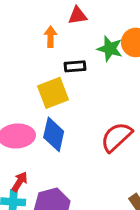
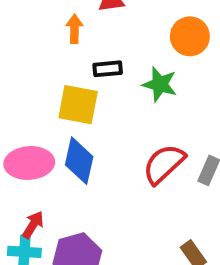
green star: (110, 49) -> (160, 84), moved
yellow square: (53, 93) -> (78, 105), turned 32

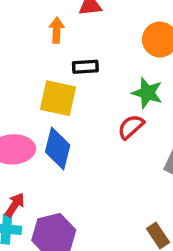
green star: (160, 84) -> (147, 93), moved
red semicircle: (164, 164) -> (131, 127), moved, size x0.7

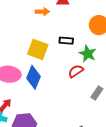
orange arrow: (57, 30) -> (42, 12), turned 80
black rectangle: (85, 67) -> (66, 41), moved

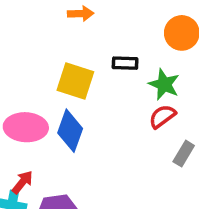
red semicircle: (76, 71) -> (162, 116), moved

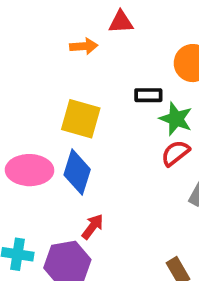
black rectangle: (125, 63) -> (148, 95), moved
red arrow: (22, 182) -> (93, 227), moved

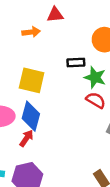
red semicircle: (175, 153) -> (96, 100), turned 72
red arrow: (93, 227) -> (26, 138), moved

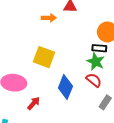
black rectangle: (76, 63) -> (99, 48), moved
blue diamond: (31, 116) -> (65, 87), moved

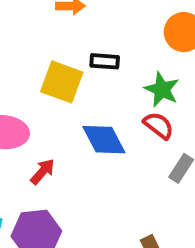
black rectangle: (99, 48) -> (105, 61), moved
blue diamond: (65, 87) -> (104, 140), turned -50

